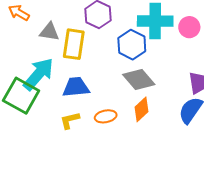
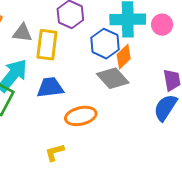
orange diamond: (141, 109) -> (124, 57), moved
orange ellipse: (106, 116) -> (81, 116), size x1.4
yellow L-shape: (70, 120) -> (55, 152), moved

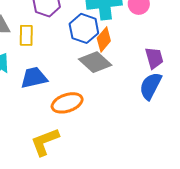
yellow rectangle: (47, 45) -> (26, 35), size x0.7
yellow L-shape: (55, 152) -> (45, 142), size x1.5

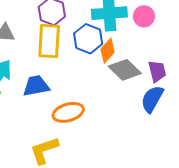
yellow rectangle: (26, 35) -> (49, 41), moved, size x1.6
gray diamond: (95, 62) -> (125, 70), moved

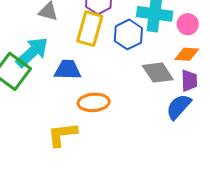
orange diamond: (108, 51) -> (187, 54), moved, turned 40

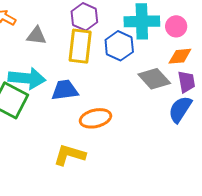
cyan arrow: (32, 52) -> (27, 78), turned 57
yellow L-shape: (62, 134) -> (70, 155), turned 32

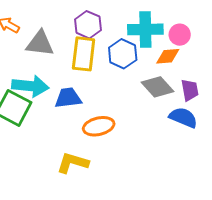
gray triangle: (36, 36) -> (40, 43), size x1.4
orange diamond: (180, 56) -> (168, 56), moved
blue semicircle: (180, 109) -> (183, 118), turned 80

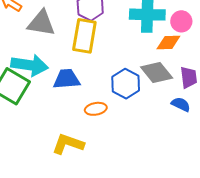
blue hexagon: (123, 54) -> (126, 84), moved
blue semicircle: (183, 118) -> (181, 104), size x0.7
orange ellipse: (99, 126) -> (96, 109), size x0.7

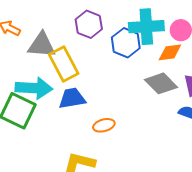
yellow rectangle: (84, 36) -> (64, 64), moved, turned -32
blue hexagon: (126, 84) -> (126, 43), moved

